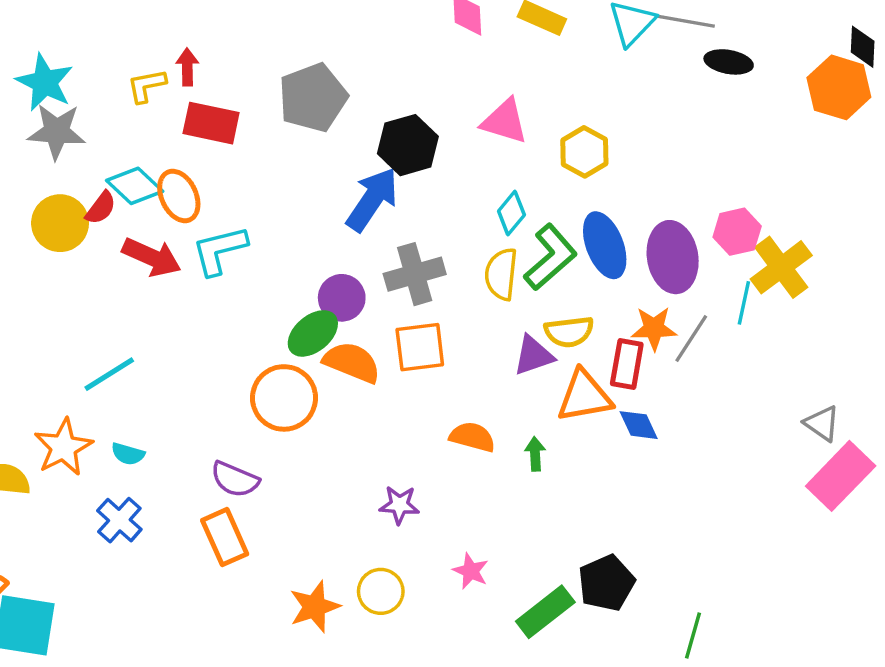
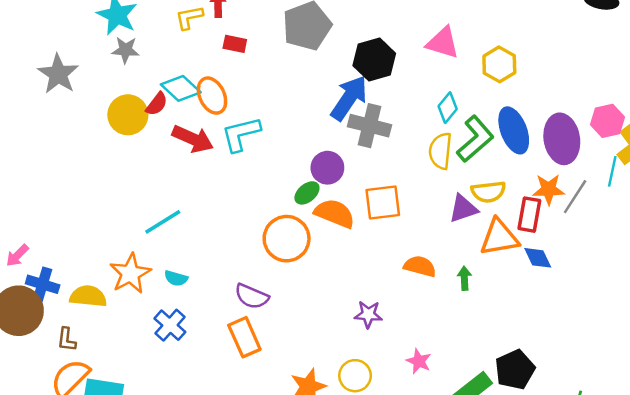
red rectangle: (211, 123) -> (235, 44), size x0.6
gray star: (57, 132) -> (125, 50), size x0.7
gray cross: (415, 274) -> (369, 126), moved, turned 30
green ellipse: (313, 333) -> (307, 193), size x0.7

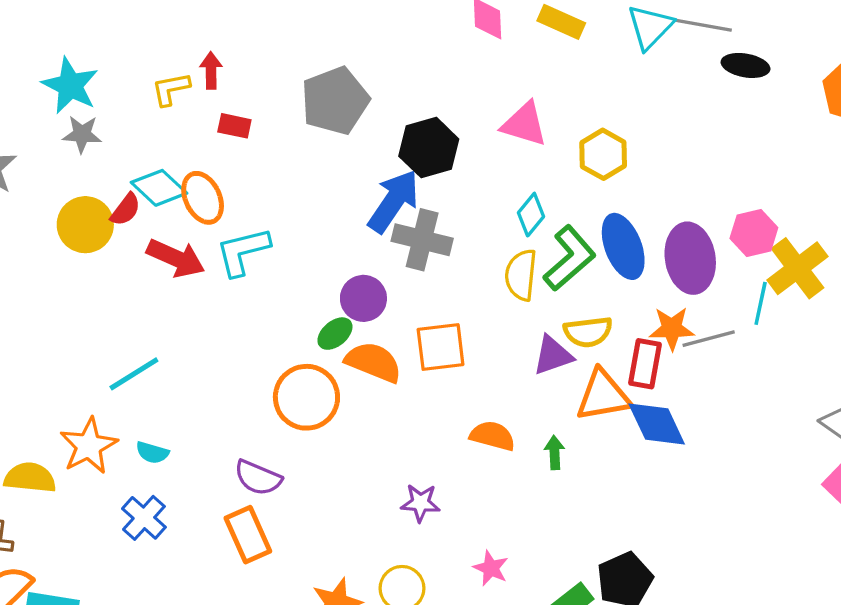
gray line: (575, 197) -> (709, 339), turned 42
blue diamond: (538, 258) -> (657, 424), size x1.5

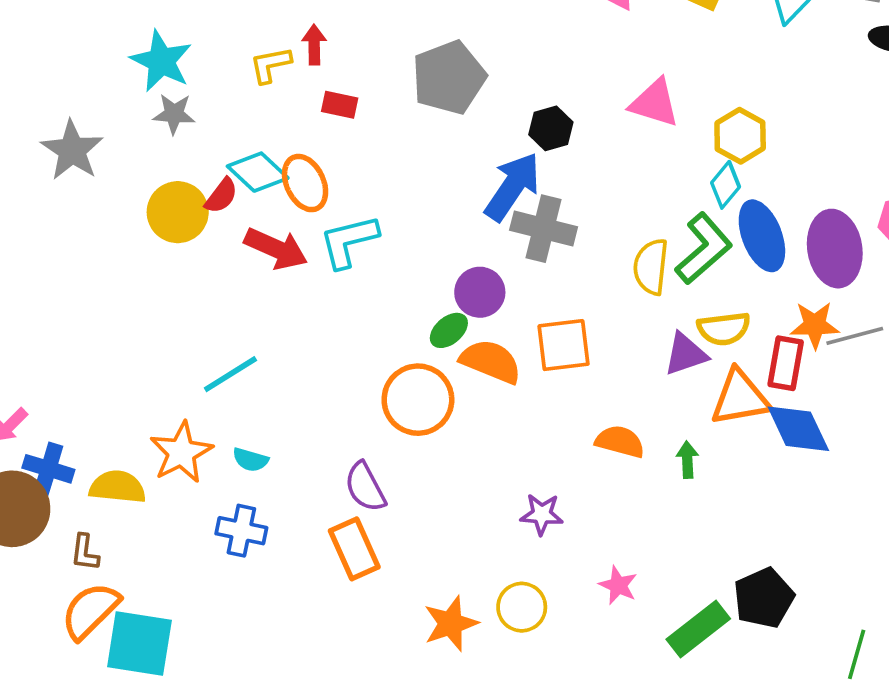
black hexagon: (429, 148) -> (551, 128), size x0.7
cyan diamond: (531, 215) -> (726, 185), moved
purple semicircle: (258, 478) -> (365, 487), turned 39
blue cross: (144, 518) -> (241, 531), turned -30

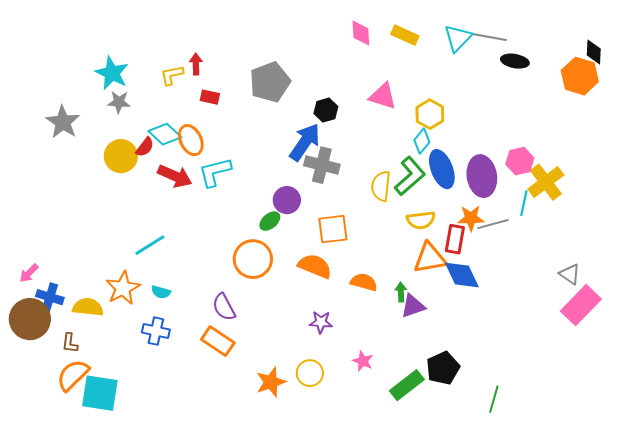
purple triangle: (685, 354) -> (413, 306), moved
orange semicircle: (491, 361) -> (315, 266), moved
orange rectangle: (354, 549) -> (218, 341), turned -32

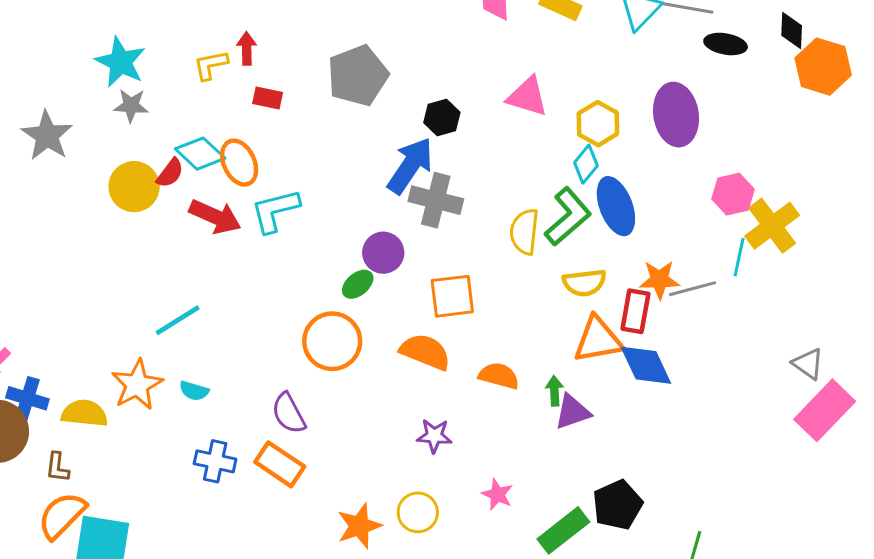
black diamond: (594, 52) -> (792, 30), moved
purple ellipse: (482, 176) -> (676, 115), moved
blue cross: (156, 331) -> (215, 461), moved

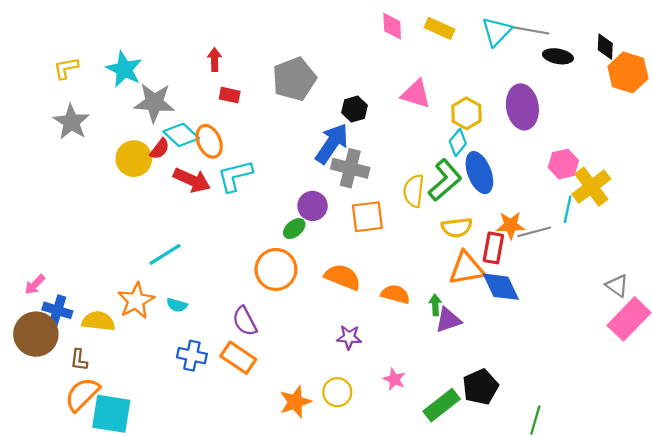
yellow L-shape: (211, 65) -> (66, 68), moved
gray star: (131, 106) -> (154, 103), moved, size x1.6
orange square: (452, 296) -> (367, 217), moved

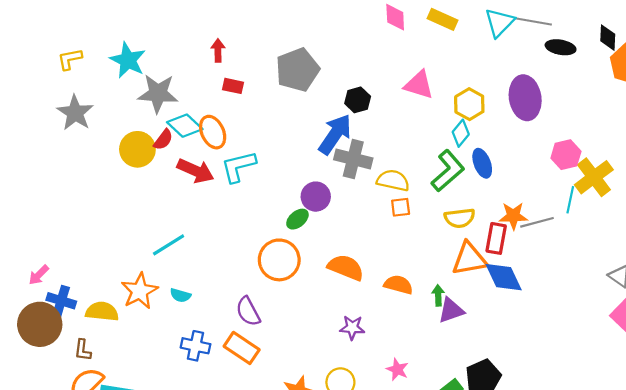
blue ellipse: (479, 173) -> (482, 163), size x0.7
yellow semicircle: (414, 191) -> (393, 180), moved, turned 96
orange square: (367, 217) -> (401, 207), moved, size x0.6

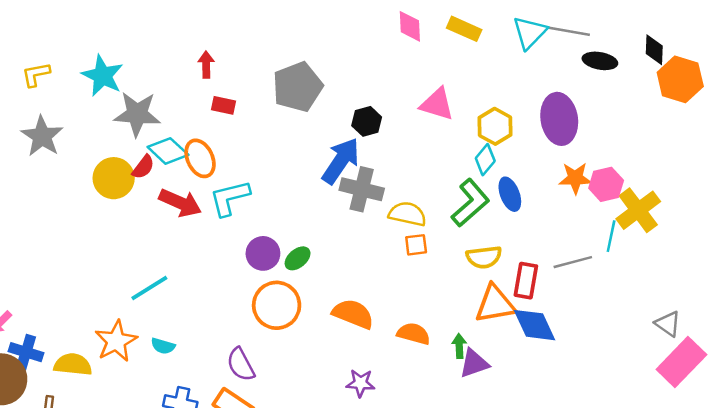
purple circle: (316, 197) -> (263, 253), moved
orange star: (513, 216) -> (575, 178), moved

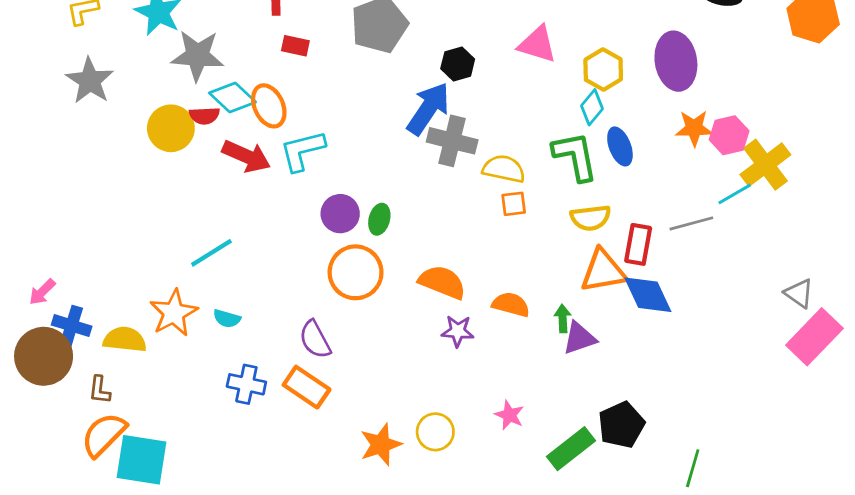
red semicircle: (143, 167) -> (204, 116), turned 50
green L-shape: (470, 203) -> (575, 156), turned -60
cyan line: (611, 236) -> (735, 194), turned 48
green ellipse: (298, 258) -> (379, 219), turned -35
purple star: (360, 383) -> (458, 331), moved

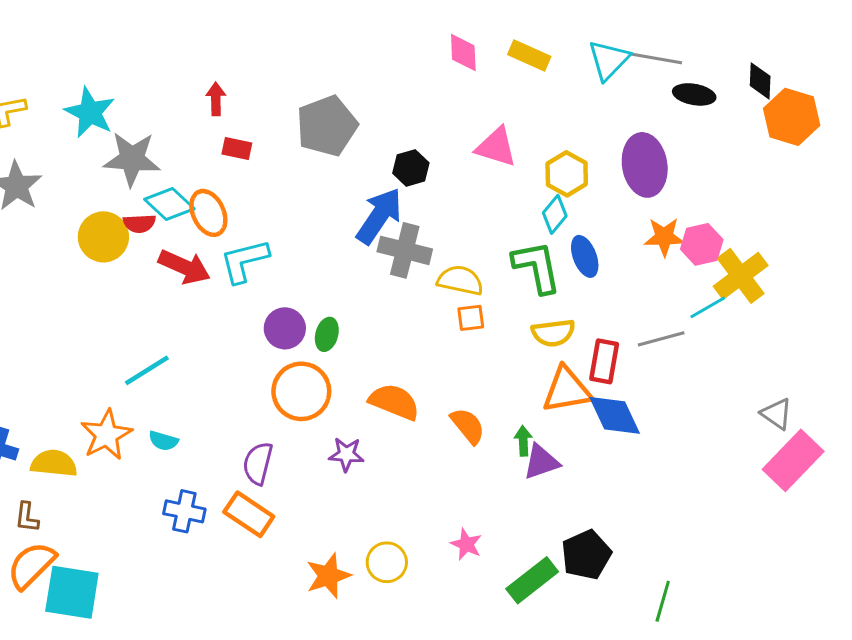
orange semicircle: (511, 305) -> (468, 426), turned 36
purple star: (458, 331) -> (346, 454), moved
purple semicircle: (315, 340) -> (258, 463), turned 42

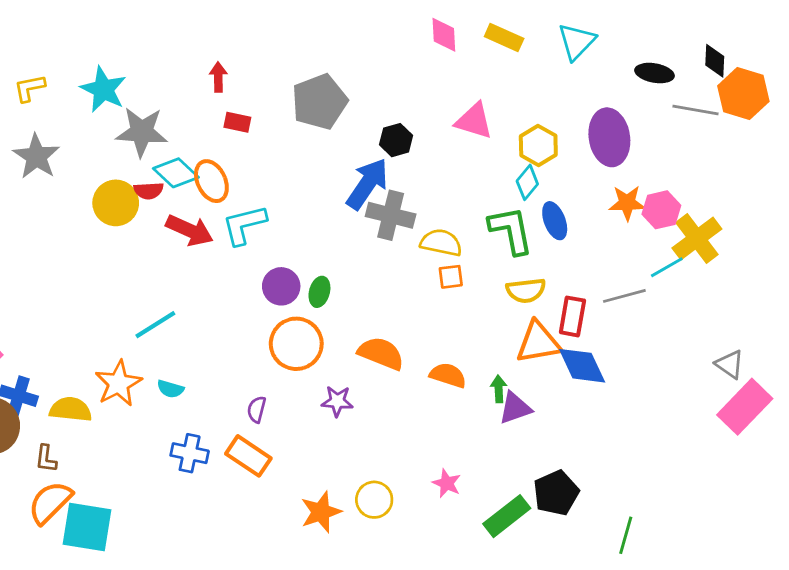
gray line: (657, 58) -> (696, 110), moved
orange semicircle: (468, 426) -> (448, 375), turned -33
purple semicircle: (258, 463) -> (257, 409), size x0.7

